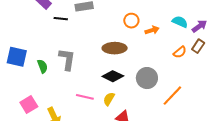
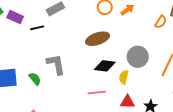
pink line: (85, 97) -> (97, 92), moved
yellow semicircle: (109, 99) -> (124, 77), moved

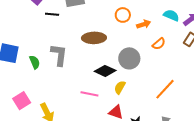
orange semicircle: (161, 22) -> (159, 44), moved
brown ellipse: (97, 39) -> (94, 38), moved
gray circle: (138, 57) -> (129, 58), moved

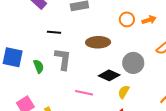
black line: (52, 14) -> (54, 32), moved
orange arrow: (144, 24) -> (149, 20), moved
pink line: (89, 94) -> (84, 93), moved

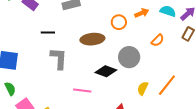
orange circle: (127, 19) -> (119, 22), moved
green semicircle: (39, 66) -> (10, 89), moved
yellow semicircle: (124, 92) -> (143, 88), moved

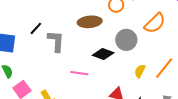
black line: (48, 33) -> (36, 28), moved, turned -48
orange semicircle: (158, 40) -> (155, 23), size x1.6

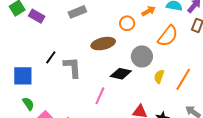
yellow semicircle: (140, 71) -> (159, 77), moved
pink line: (79, 73) -> (100, 96), turned -66

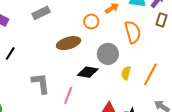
orange semicircle: (168, 36) -> (133, 32), turned -50
black line: (51, 57) -> (10, 53), moved
gray L-shape: (72, 67) -> (41, 83), moved

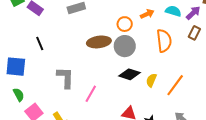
black line: (10, 53) -> (40, 43), turned -64
gray circle: (108, 54) -> (125, 46), moved
black diamond: (88, 72) -> (130, 74), moved

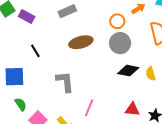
brown ellipse: (99, 42) -> (81, 42), moved
yellow semicircle: (151, 80) -> (151, 74), turned -32
pink line: (91, 94) -> (89, 108), moved

